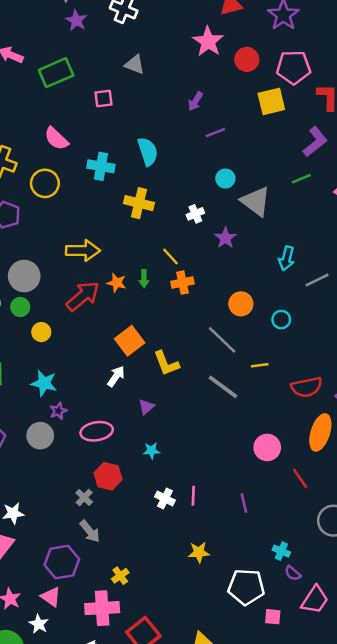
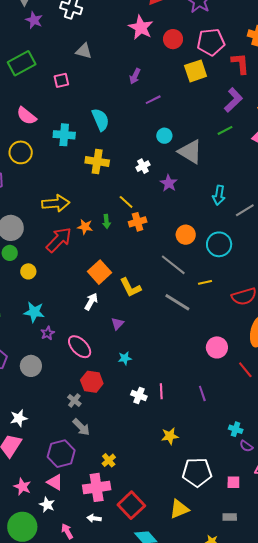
cyan circle: (281, 320) -> (219, 244), size x1.6
pink ellipse: (97, 431) -> (80, 347), turned 60
gray circle: (40, 436) -> (31, 366), moved
white pentagon: (246, 587) -> (197, 472), moved

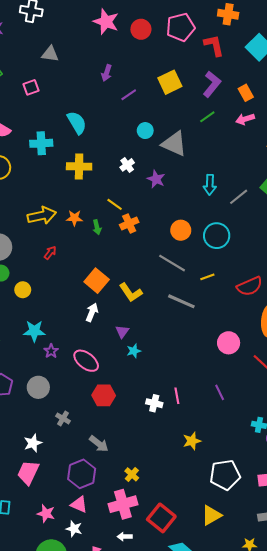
yellow square: (196, 71) -> (170, 82), moved
orange star: (85, 227) -> (74, 218), moved
red arrow: (59, 240) -> (50, 253), size x0.5
cyan star: (125, 358) -> (134, 351), moved
gray cross: (74, 400) -> (63, 418), moved

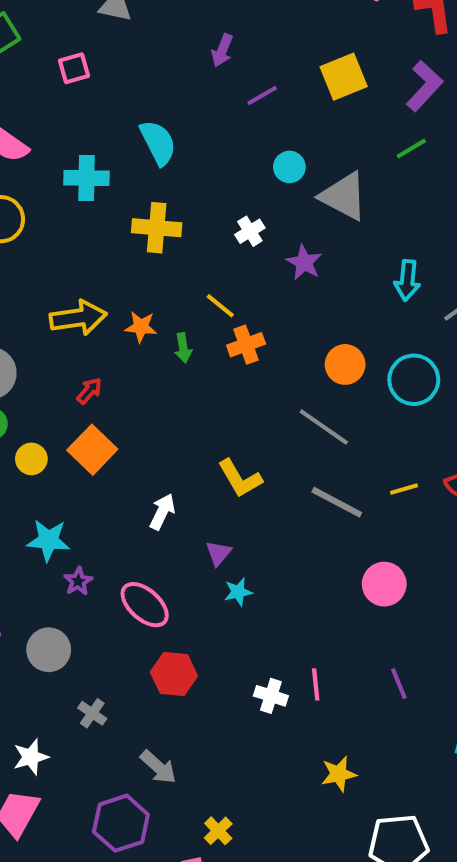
yellow line: (207, 277) -> (404, 489), moved
orange square: (97, 281) -> (92, 450), moved
pink circle: (229, 343) -> (384, 584), moved

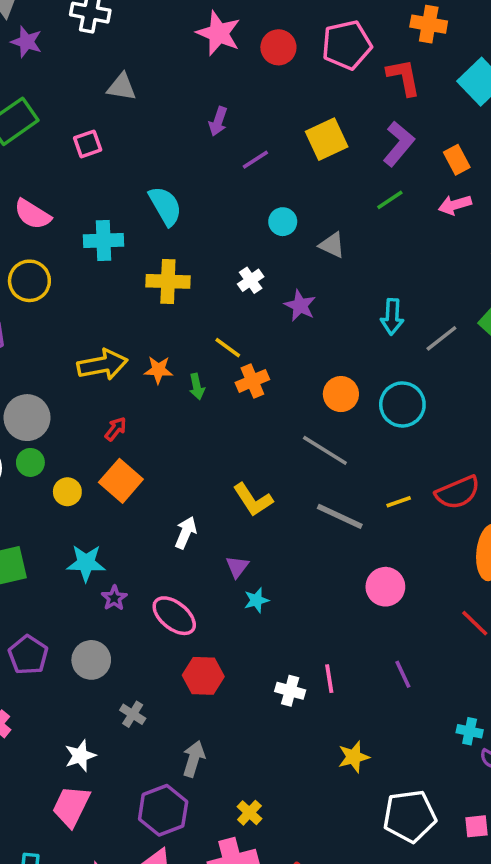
gray triangle: (344, 196) -> (332, 245), size x0.6
gray arrow: (158, 767) -> (194, 759), turned -112

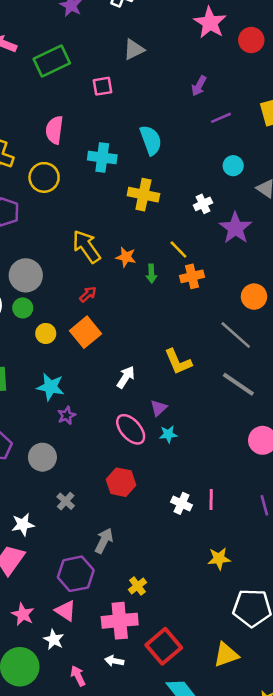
gray triangle: (122, 87) -> (134, 49), turned -45
pink semicircle: (32, 214) -> (54, 130), turned 56
purple star: (300, 306) -> (235, 228), size x1.4
yellow arrow: (102, 365) -> (86, 246), turned -124
pink ellipse: (174, 616) -> (131, 429), moved

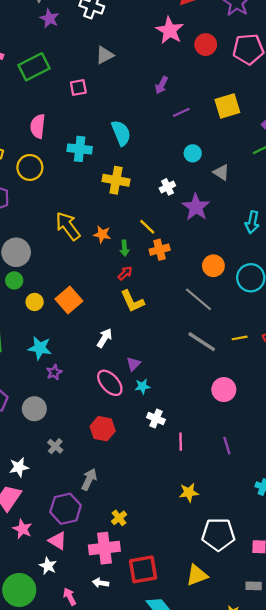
red arrow: (88, 294) -> (125, 273), moved
yellow L-shape: (178, 362) -> (132, 301), moved
white cross: (182, 503) -> (156, 419), moved
pink star: (23, 614) -> (22, 529), moved
red square: (164, 646) -> (143, 569), turned 32

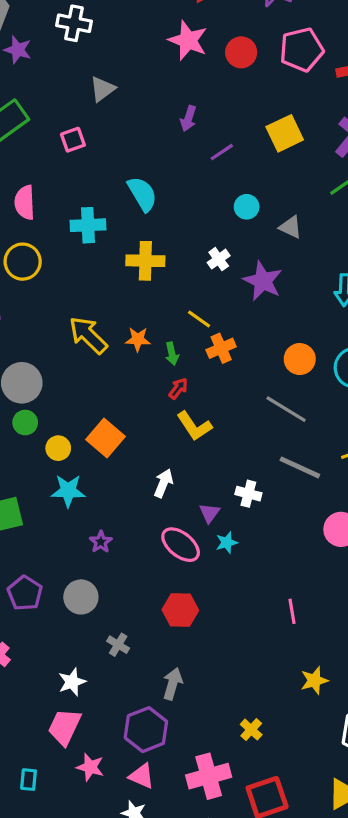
cyan star: (40, 348) -> (68, 491), moved
white cross: (156, 419) -> (248, 494), moved
yellow cross: (119, 518) -> (251, 730), moved

